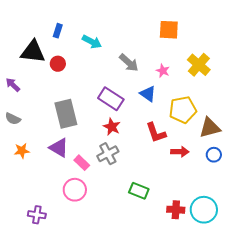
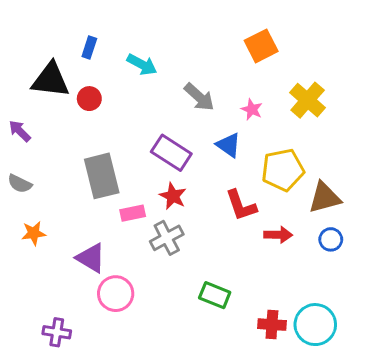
orange square: (169, 30) -> (261, 46), turned -30
purple triangle: (59, 148) -> (91, 258), moved
pink rectangle: (82, 163) -> (133, 213), moved, turned -56

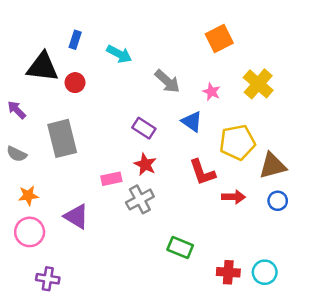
purple rectangle: (171, 153) -> (144, 128), size x0.7
gray rectangle: (102, 176) -> (62, 138), moved
pink circle: (116, 294) -> (30, 232), moved
cyan circle: (315, 325) -> (265, 272), size x0.7

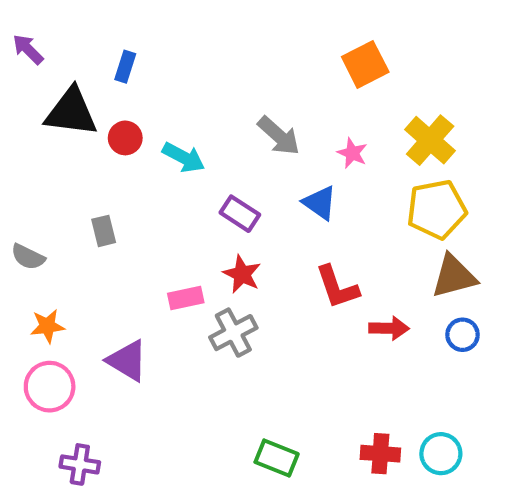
cyan arrow: (119, 54) -> (184, 157), moved
purple arrow: (17, 110) -> (28, 49), moved
gray rectangle: (62, 138) -> (104, 231), size x0.5
yellow pentagon: (237, 142) -> (437, 209), moved
green rectangle: (180, 248) -> (277, 458), moved

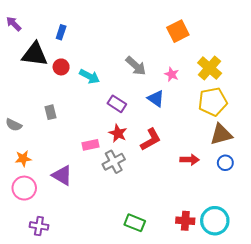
red L-shape: (337, 287) -> (151, 140), moved, turned -100
cyan circle: (441, 454) -> (215, 221), size x1.4

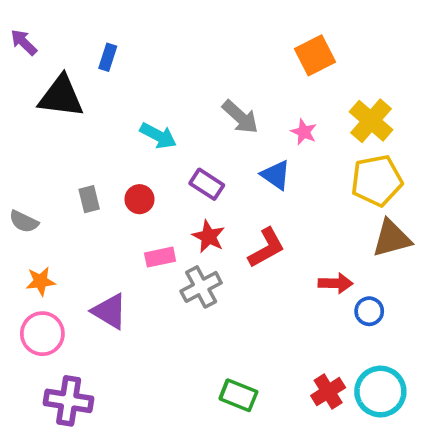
red circle: (61, 67) -> (139, 199), moved
blue circle: (225, 163) -> (369, 311), moved
red cross: (185, 221) -> (328, 392), turned -36
purple cross: (39, 226) -> (69, 401), size x1.4

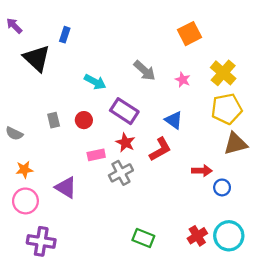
black triangle: (61, 96) -> (37, 58), turned 36
blue triangle: (276, 175) -> (174, 120), moved
purple rectangle: (207, 184) -> (124, 111), size x1.4

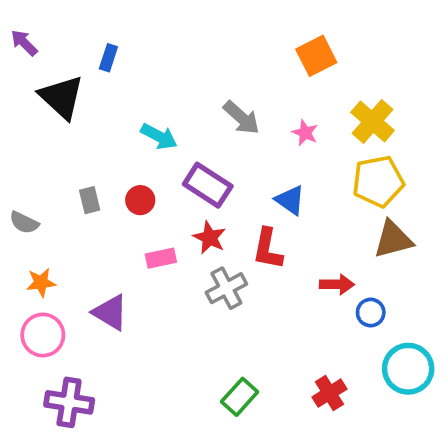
red L-shape: (160, 149) -> (268, 249), turned 130
gray cross: (121, 173) -> (226, 288), moved
cyan circle: (229, 236) -> (408, 369), moved
green rectangle: (143, 238) -> (240, 397), turned -70

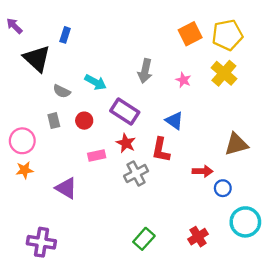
gray arrow: (241, 118) -> (145, 71), turned 60
yellow pentagon: (378, 181) -> (227, 35), moved
gray semicircle: (24, 223) -> (62, 91), moved
pink circle: (43, 335) -> (22, 141), moved

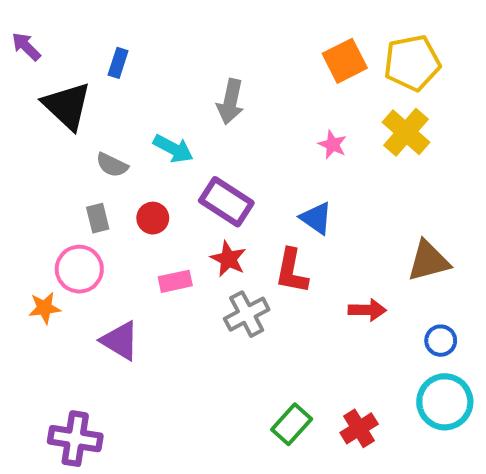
gray arrow: (145, 71) -> (230, 102), moved
pink circle: (22, 141) -> (79, 269), moved
blue circle: (223, 188) -> (441, 341), moved
green rectangle: (144, 239) -> (292, 424), moved

